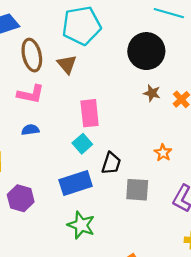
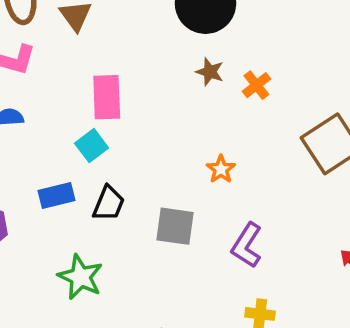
black trapezoid: (111, 163) -> (109, 203), moved
blue rectangle: (76, 183) -> (57, 195), moved, size x0.7

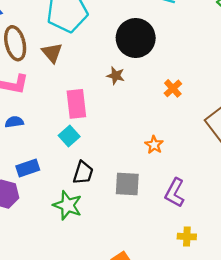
brown star: (210, 72) -> (116, 76), moved
blue rectangle: (57, 195) -> (28, 168), moved
green star: (80, 277) -> (68, 205), moved

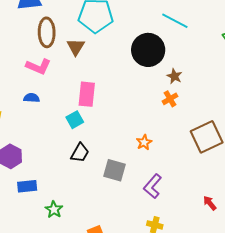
brown star: (116, 76) -> (174, 76), moved
blue rectangle: (28, 168) -> (27, 186), moved
green star: (68, 205) -> (54, 210), moved, size x0.7

